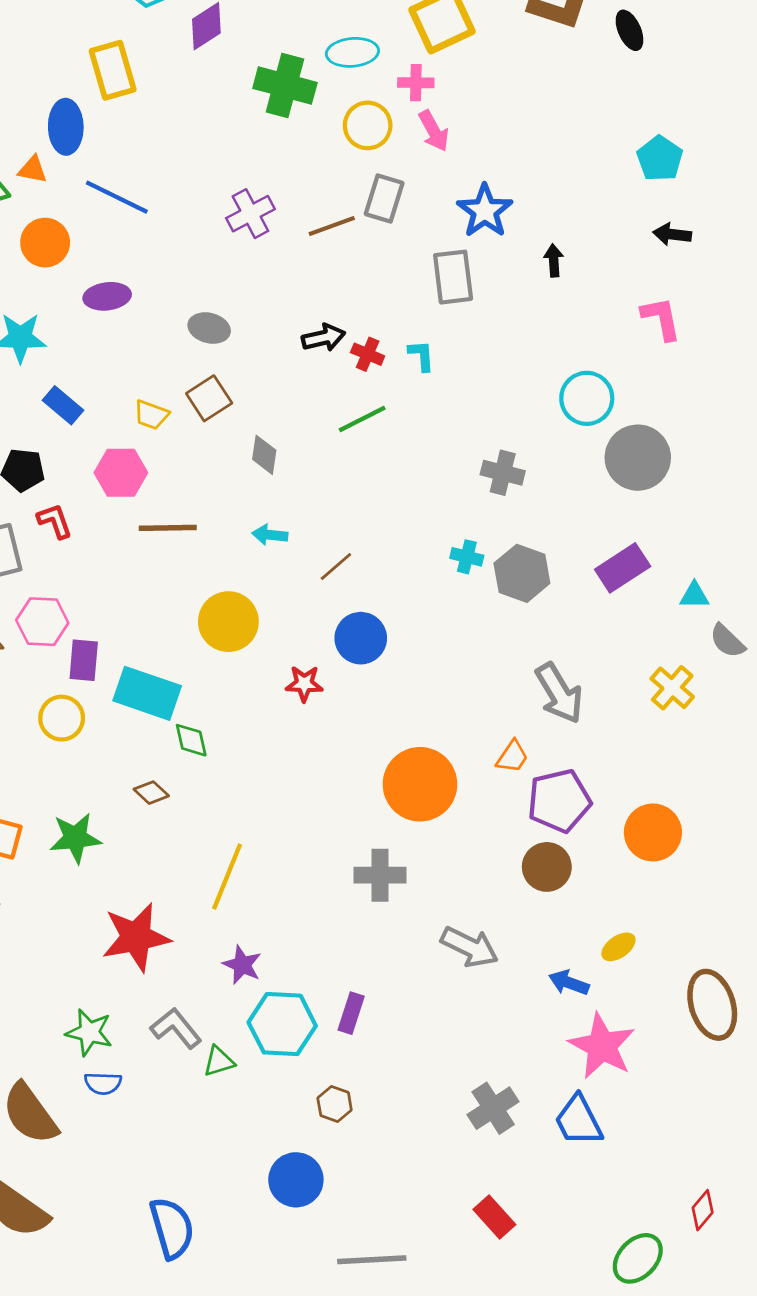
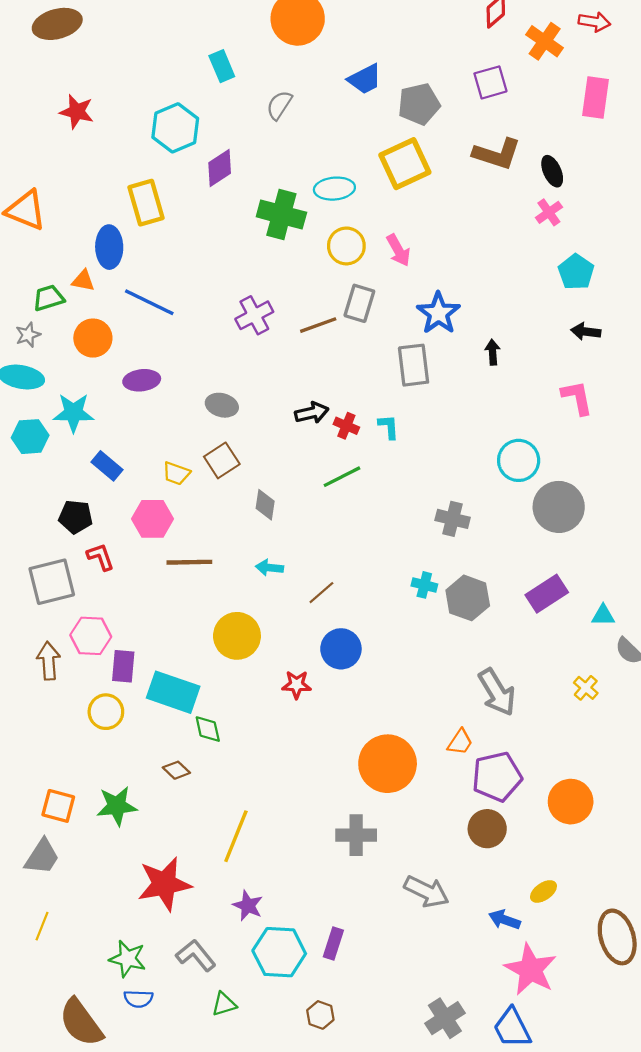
pink cross: (416, 83) -> (549, 212), moved, turned -36
yellow cross: (672, 688) -> (586, 688), size x0.7
green triangle: (219, 1061) -> (224, 1004), moved

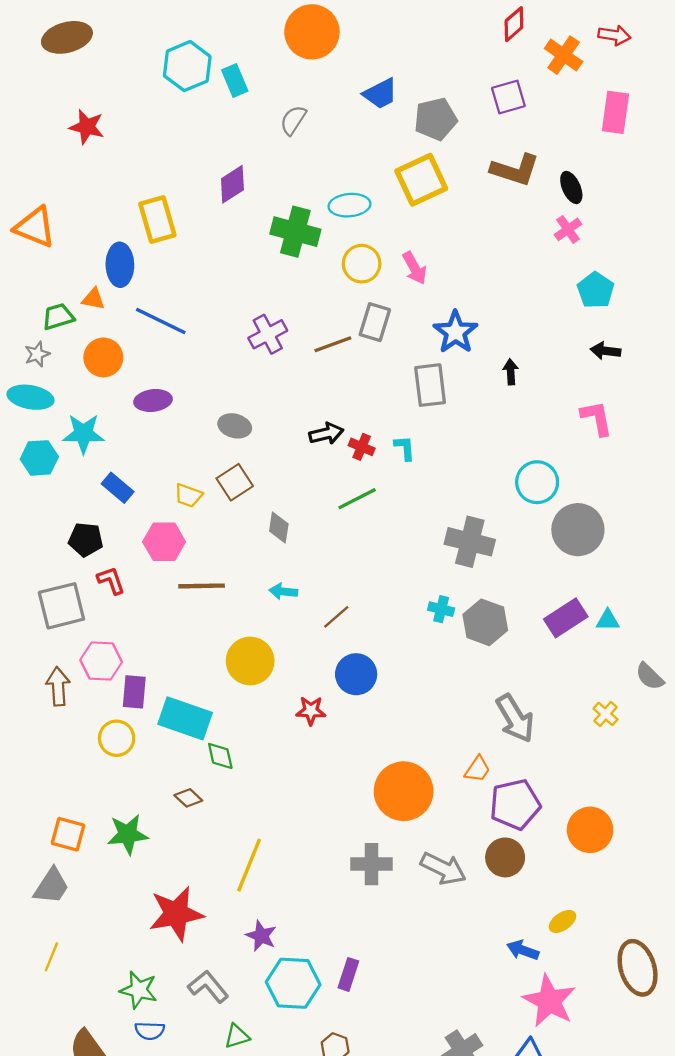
cyan hexagon: (175, 128) -> (187, 66), moved
gray cross: (453, 519) -> (470, 542), size x1.4
cyan triangle: (603, 615) -> (608, 620), moved
gray arrow: (427, 891) -> (443, 868), moved

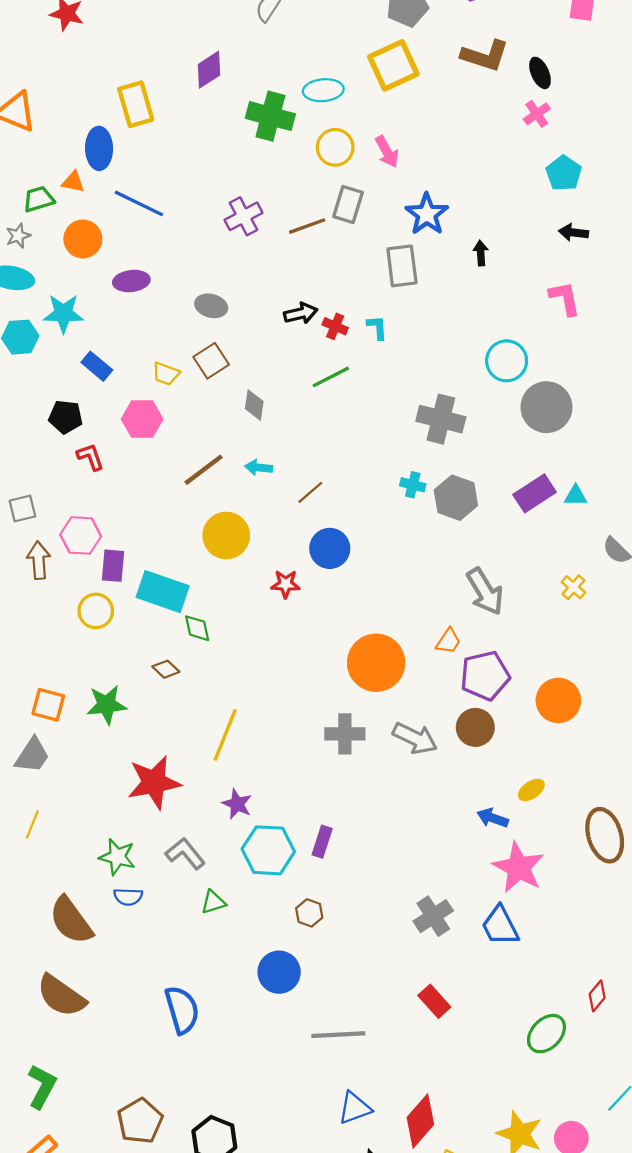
brown line: (202, 586) -> (204, 470), moved, turned -36
gray square: (61, 606) -> (22, 509), moved, size x0.6

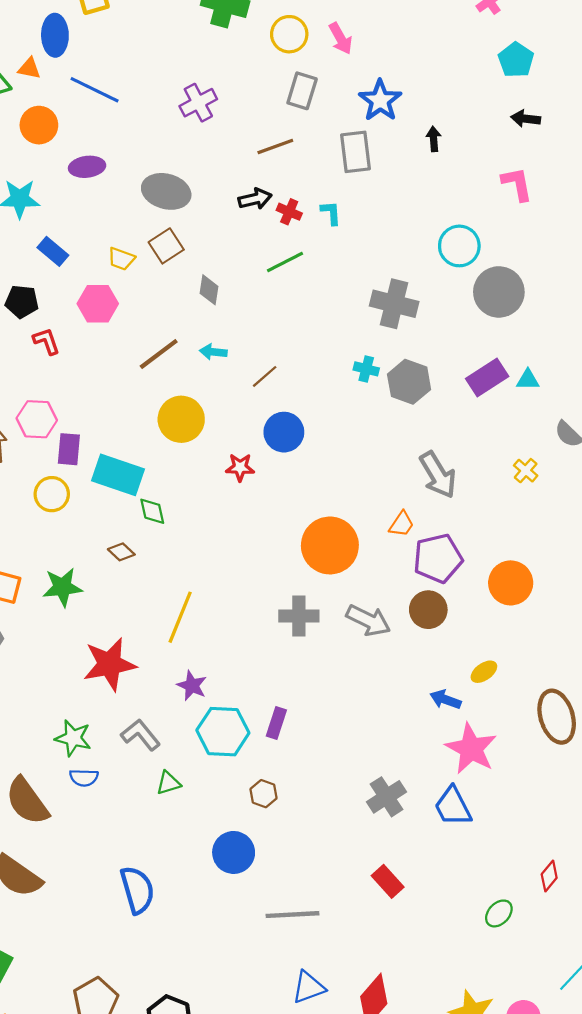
brown line: (307, 226) -> (275, 146), moved
gray ellipse: (211, 306) -> (166, 191), size x1.5
green ellipse: (546, 1034) -> (499, 913), size x0.7

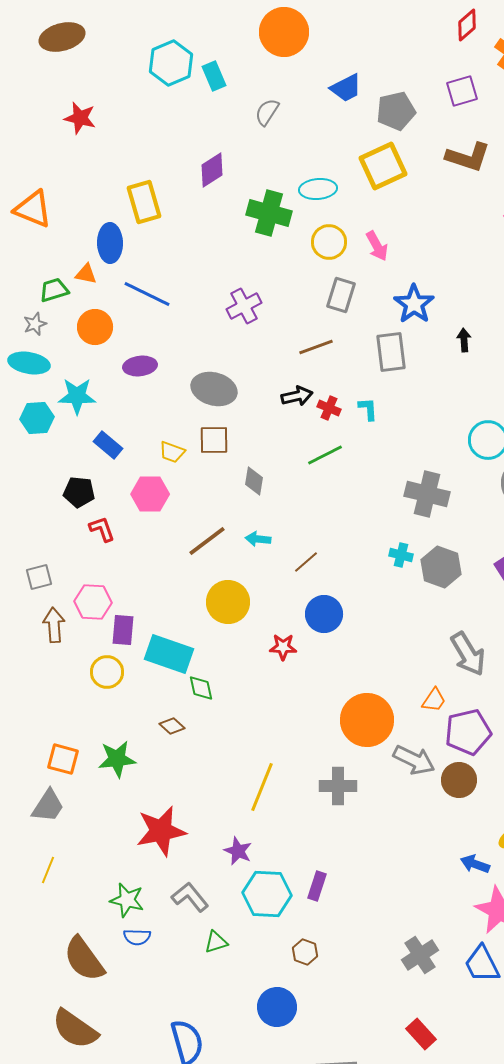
brown square: (166, 246) -> (214, 440), turned 32
yellow line: (180, 617) -> (262, 787), moved
gray arrow: (368, 620) -> (414, 760), moved

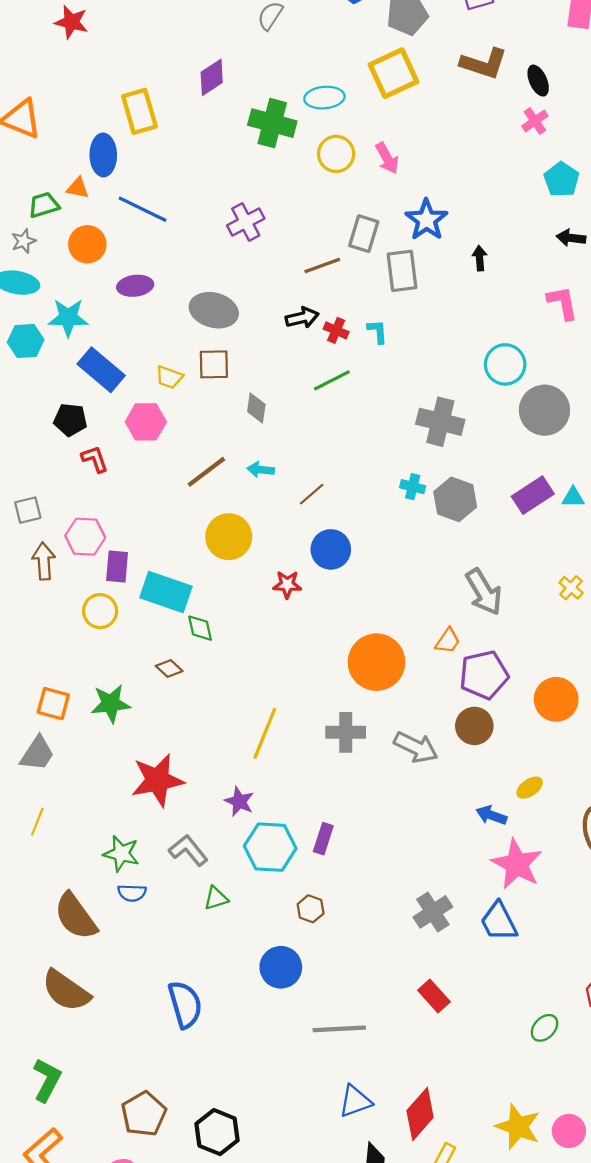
gray rectangle: (341, 295) -> (364, 234), moved
blue rectangle: (108, 445) -> (101, 370), size x1.5
gray arrow: (414, 760) -> (416, 747), moved

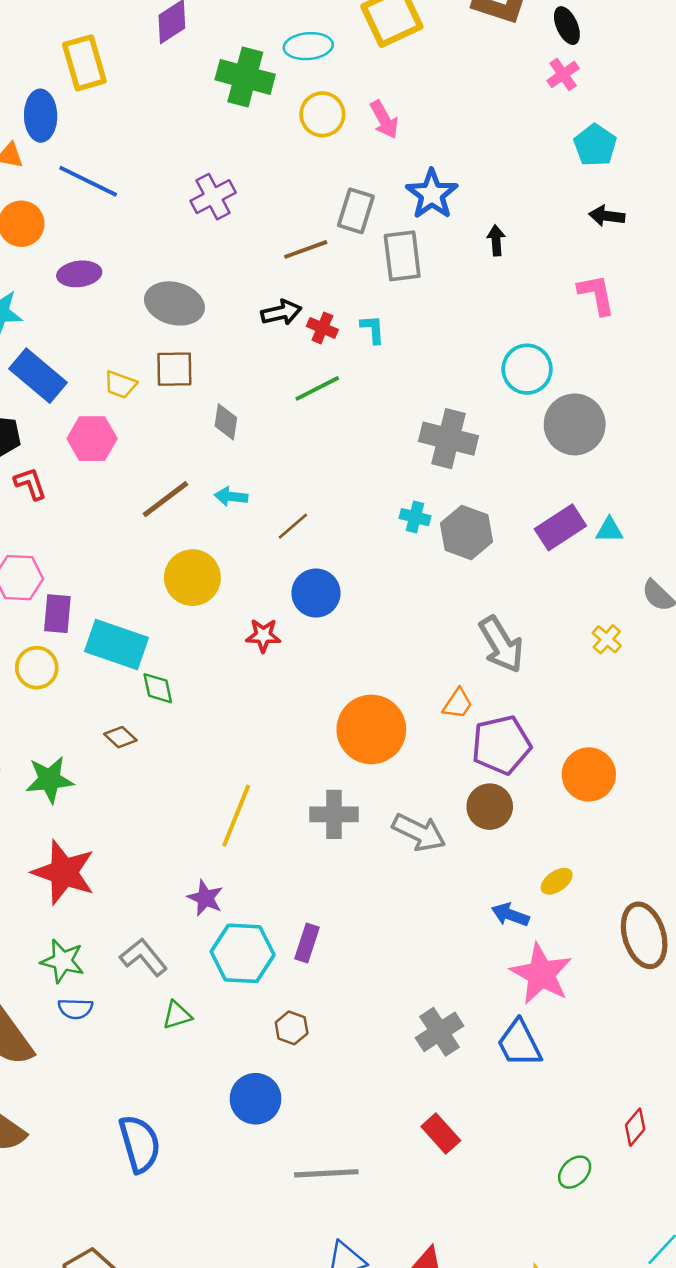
red star: (157, 780) -> (64, 872), moved, turned 30

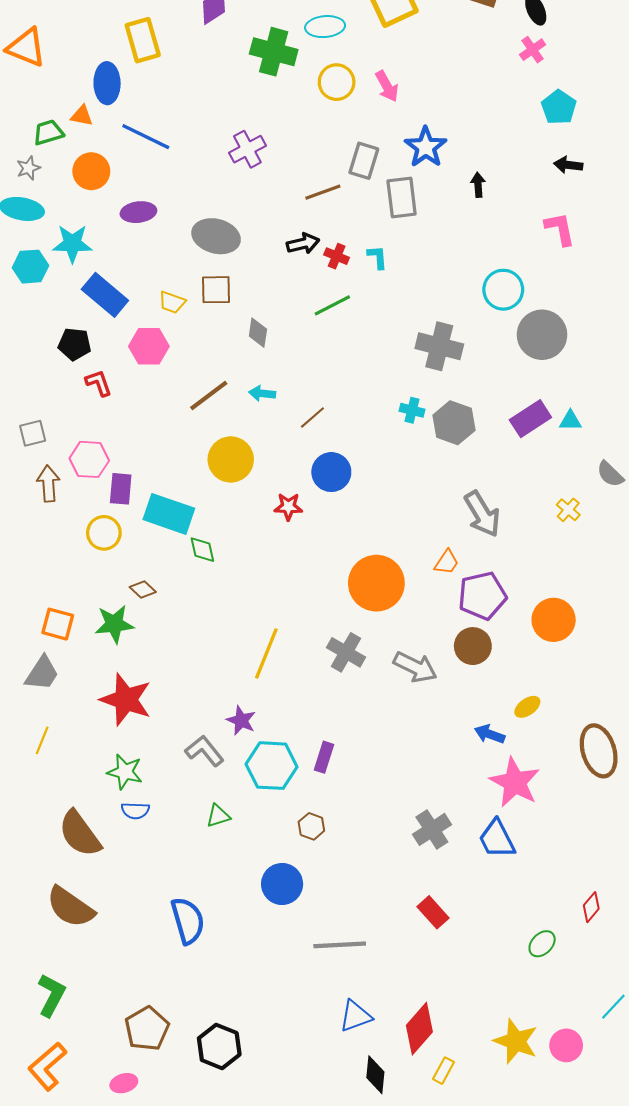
brown diamond: (120, 737) -> (143, 589), moved
gray cross: (334, 814) -> (346, 652), turned 30
gray L-shape: (144, 957) -> (205, 751), moved

